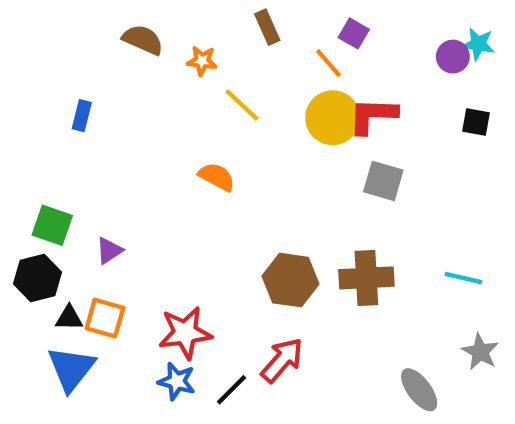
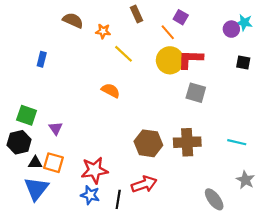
purple triangle: (109, 251) -> (56, 128), turned -32
red arrow: (282, 360) -> (144, 184), turned 30
black line: (231, 390) -> (118, 199), turned -36

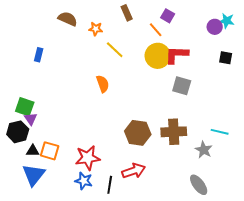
orange semicircle: (111, 90) -> (103, 84), turned 42
purple triangle: (56, 128) -> (31, 119), moved
gray star: (245, 180) -> (204, 150), moved

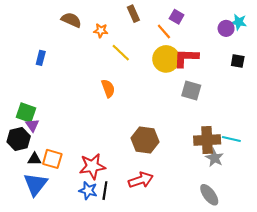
brown cross: (174, 132) -> (207, 140), moved
black line: (110, 185) -> (105, 191), moved

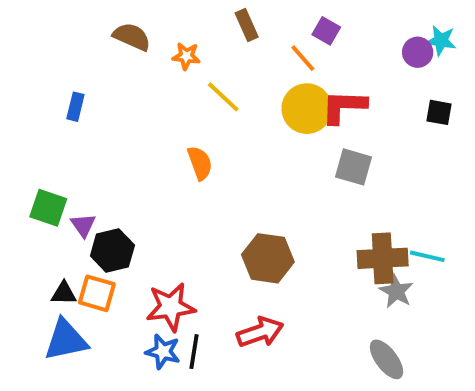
purple triangle: (32, 125) -> (83, 225), moved
black hexagon: (19, 139) -> (112, 250), moved
blue triangle: (35, 184) -> (66, 340), turned 40

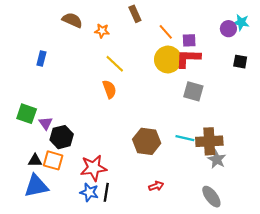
purple square: (326, 31) -> (189, 40), moved, turned -32
yellow line: (223, 97) -> (115, 64), moved
cyan line: (427, 256) -> (185, 138), moved
red arrow: (260, 332) -> (156, 186), moved, size x0.6

